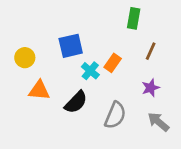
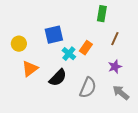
orange triangle: (39, 90) -> (30, 69), turned -42

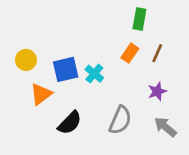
blue square: (54, 35) -> (66, 69), moved
orange rectangle: (86, 48) -> (130, 53), moved
black semicircle: (58, 78) -> (70, 123), moved

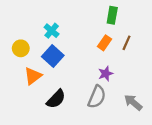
blue square: (66, 69) -> (53, 56), turned -35
cyan cross: (94, 74) -> (52, 31), moved
purple star: (157, 91) -> (106, 74), moved

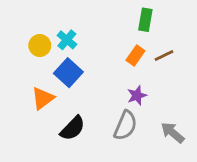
brown line: (127, 43) -> (164, 55), turned 40
yellow circle: (21, 48) -> (40, 46), moved

